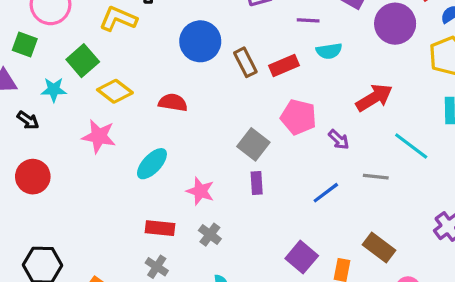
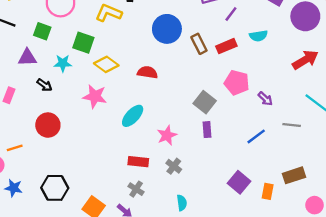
purple line: (308, 20) -> (231, 14), moved, turned -56
green square: (83, 61) -> (83, 43), turned -30
red arrow: (374, 98) -> (305, 60), moved
pink star: (200, 191) -> (167, 135), turned 30
brown rectangle: (379, 247) -> (294, 175), turned -55

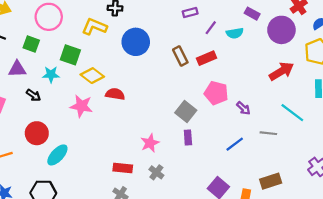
blue circle: (167, 29) -> (136, 42), moved
cyan semicircle: (258, 36) -> (235, 33), moved
red semicircle: (147, 72) -> (115, 94), moved
cyan ellipse: (133, 116) -> (57, 155), moved

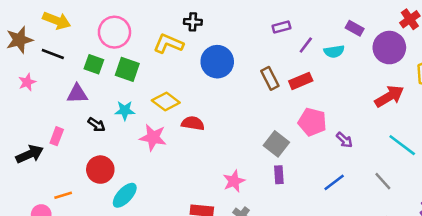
green square: (70, 55) -> (127, 69), moved
cyan star: (51, 74) -> (125, 110), moved
gray line: (268, 133) -> (383, 181), moved, turned 42

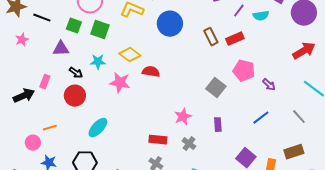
red circle: (100, 170) -> (75, 96), moved
purple rectangle: (279, 175) -> (218, 125), moved

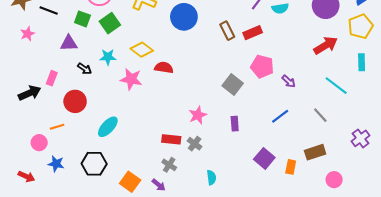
green square: (100, 30) -> (110, 23), turned 36
red circle: (75, 96) -> (75, 101), moved
gray cross: (189, 144) -> (195, 144), moved

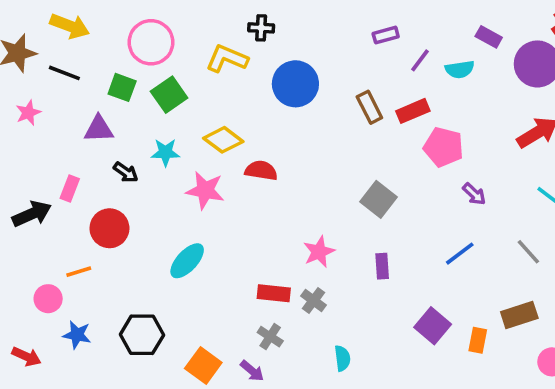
pink pentagon: (262, 67) -> (444, 147), moved
cyan ellipse: (108, 127) -> (187, 261), moved

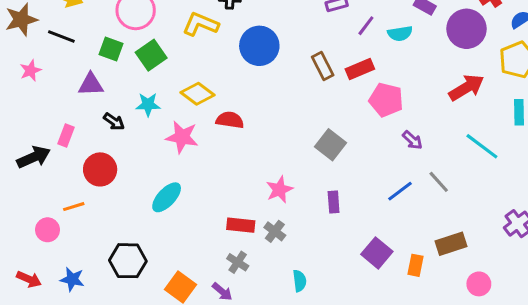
gray line: (528, 252) -> (439, 182), moved
blue star: (77, 335) -> (72, 279), moved

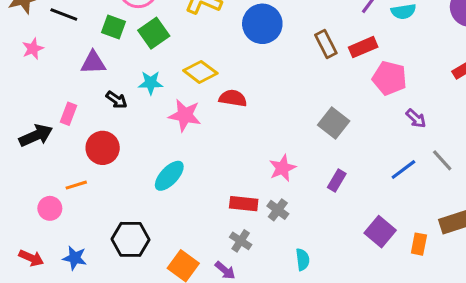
purple rectangle: (334, 202) -> (337, 180), turned 35

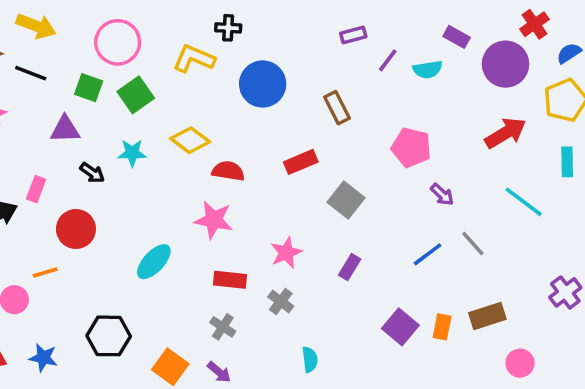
red rectangle: (363, 47) -> (301, 162), moved
pink star: (185, 115) -> (214, 220), moved
red rectangle: (244, 204) -> (230, 280), moved
gray cross: (241, 241) -> (223, 327), moved
orange rectangle: (419, 244) -> (442, 327), moved

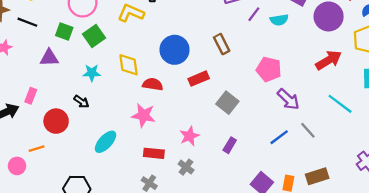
blue circle: (263, 84) -> (175, 50), moved
yellow diamond: (190, 140) -> (129, 65), turned 45
black arrow: (92, 173) -> (81, 102), moved
purple arrow: (442, 195) -> (288, 99), size x1.5

